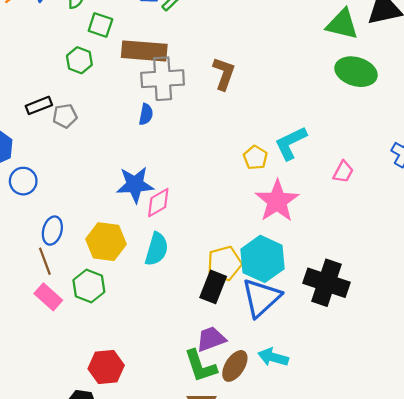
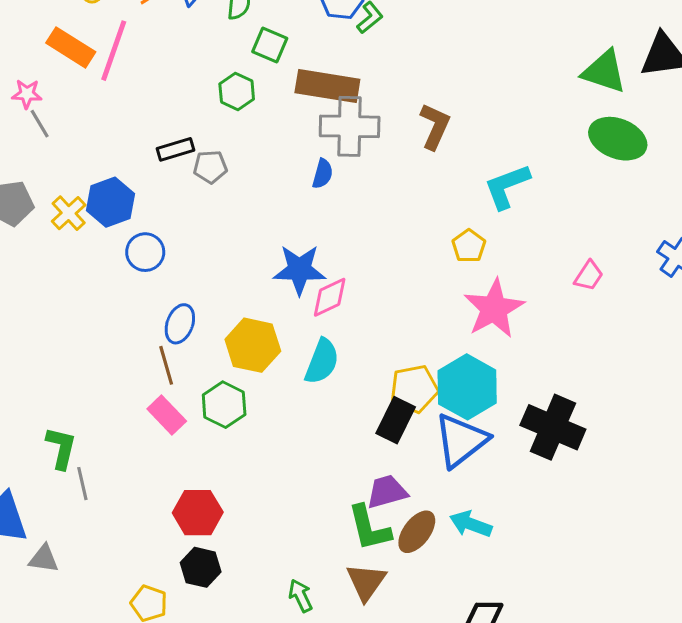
cyan L-shape: (291, 143) -> (507, 186), moved
red hexagon: (106, 367) -> (198, 513), moved

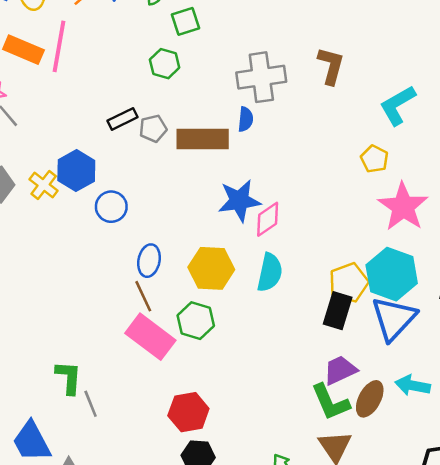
green square: (270, 45) -> (185, 21), turned -32
brown rectangle: (327, 86) -> (203, 139), moved
pink rectangle: (167, 415) -> (150, 337), size x1.5

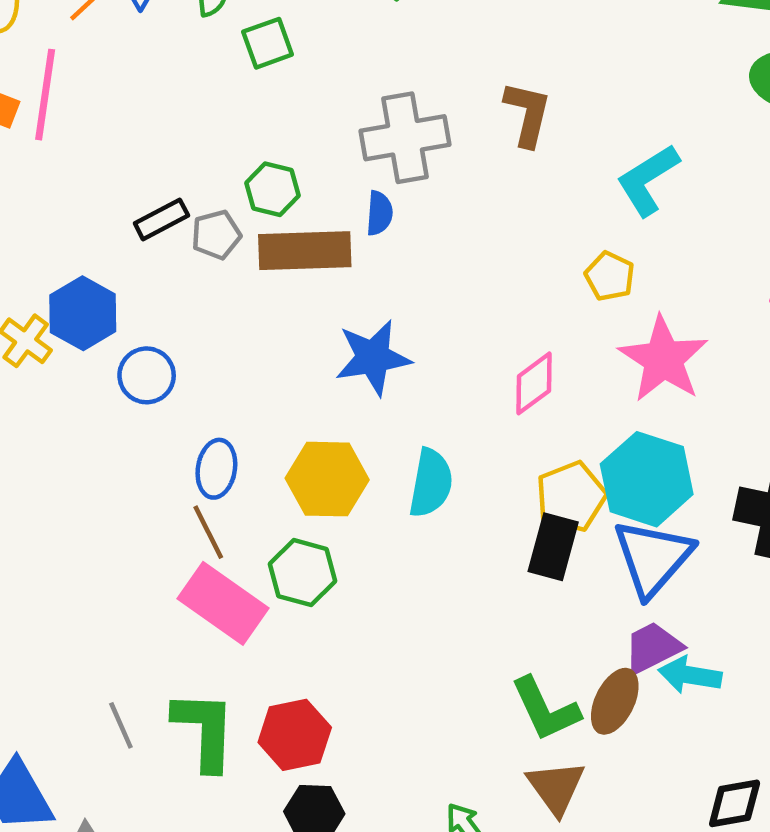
green hexagon: (165, 64) -> (272, 189), moved
pink diamond: (268, 219) -> (534, 383), moved
purple trapezoid: (340, 370) -> (653, 648), moved
green L-shape: (69, 377) -> (204, 730), moved, size x1.4

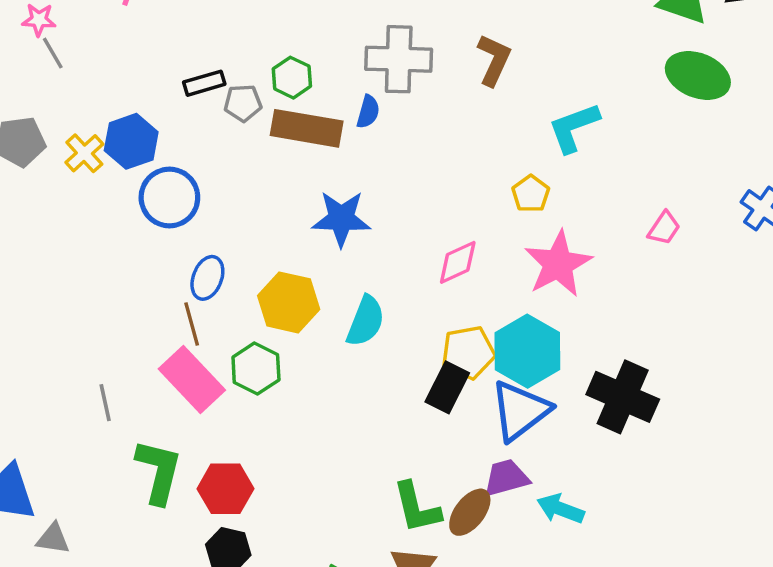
blue circle: (147, 375) -> (169, 197), size x1.4
cyan arrow: (690, 675) -> (560, 509), moved
gray line: (121, 725) -> (105, 403), moved

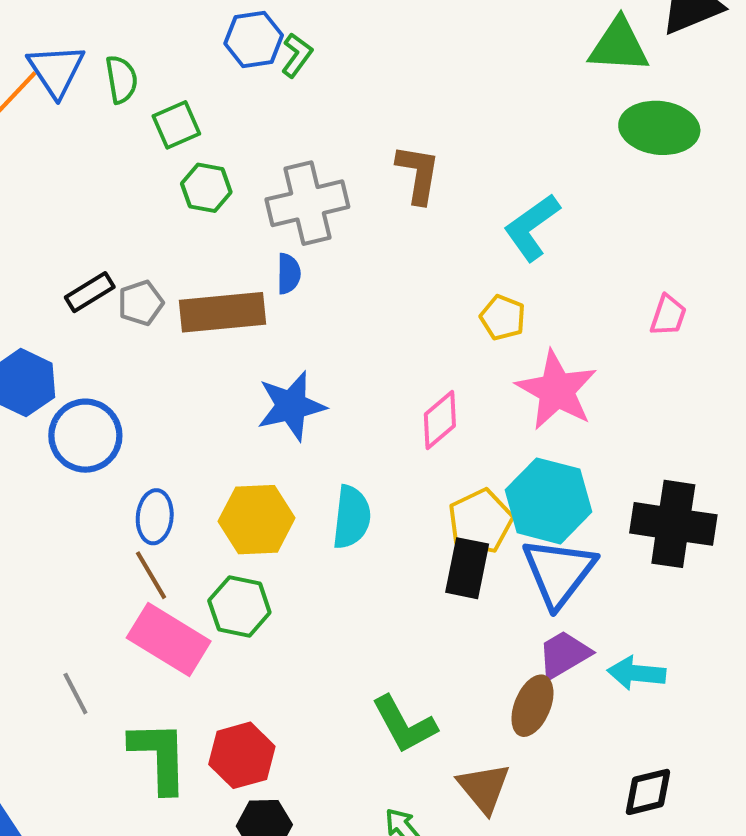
green hexagon: (292, 78) -> (206, 188), moved
green L-shape: (417, 508) -> (404, 724), moved

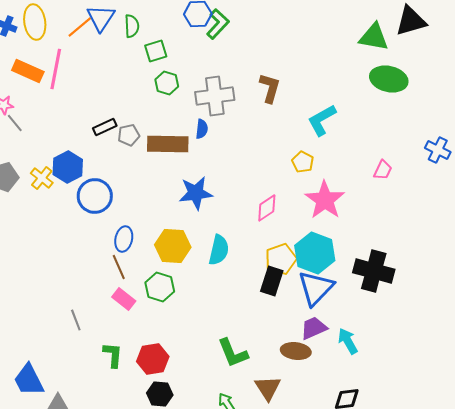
green L-shape: (297, 55) -> (218, 24), size x1.4
pink rectangle: (169, 639) -> (124, 299), size x0.6
cyan arrow: (636, 673) -> (348, 341), turned 48
brown ellipse: (532, 706) -> (296, 351), turned 68
green L-shape: (159, 756) -> (113, 355), size x0.7

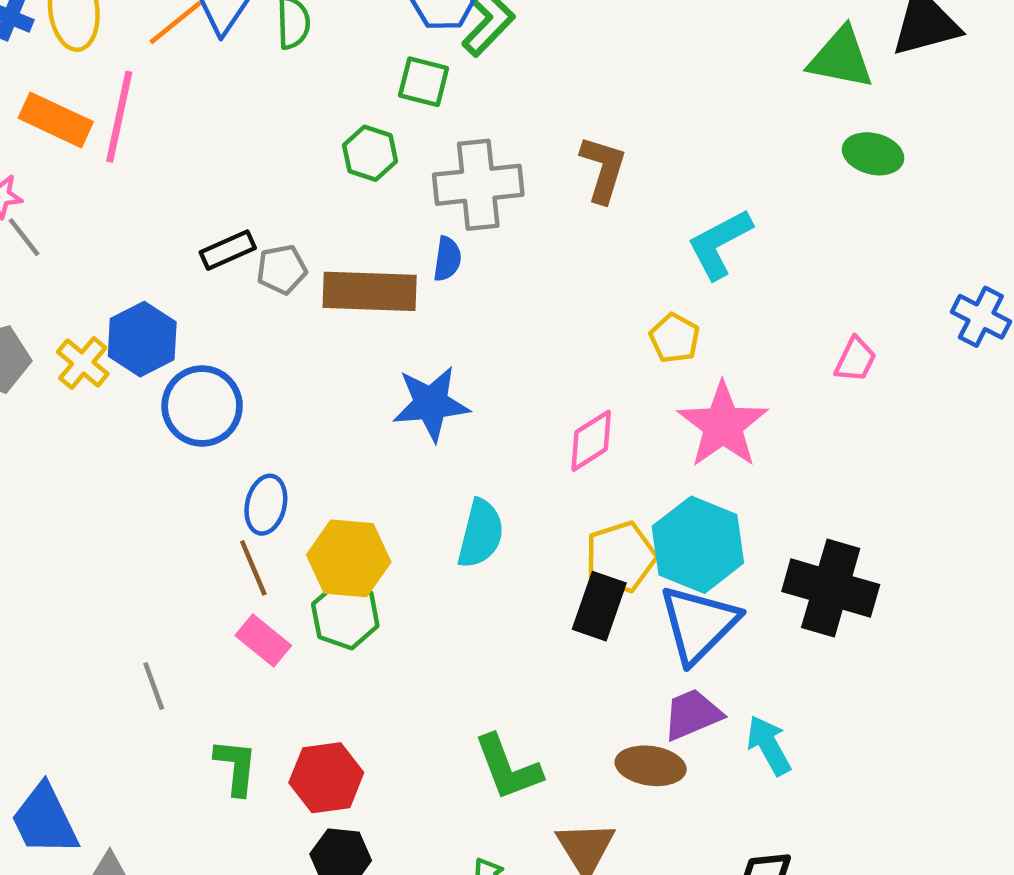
green square: (156, 51) -> (424, 82), moved, turned 30
green ellipse: (389, 79) -> (873, 154), size x0.7
yellow hexagon: (173, 246) -> (349, 558), moved

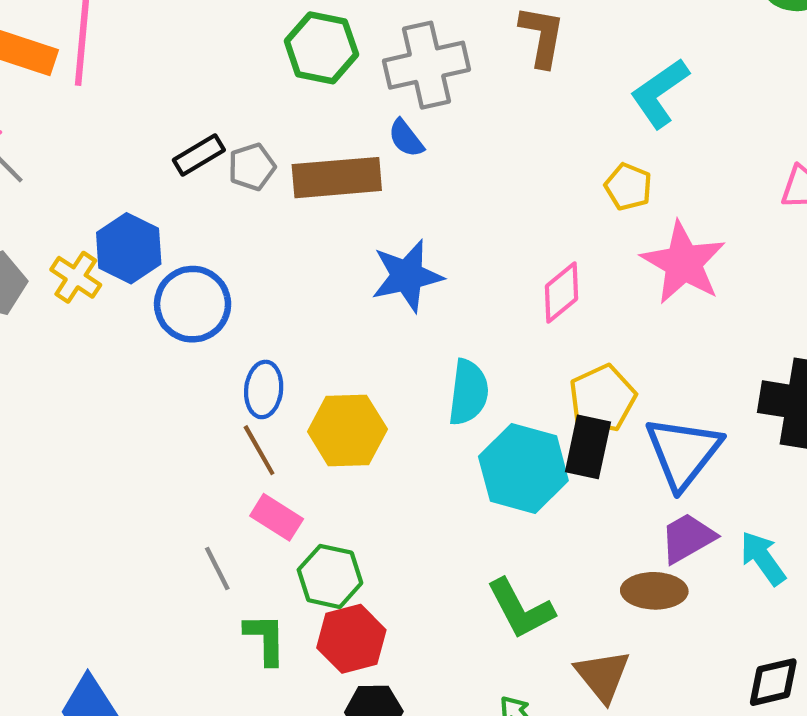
green hexagon: (370, 153) -> (321, 48), size x1.4
blue semicircle: (447, 259) -> (406, 138), turned 141
cyan hexagon: (698, 545) -> (523, 469), moved
green hexagon: (345, 615) -> (330, 576), moved
gray line: (154, 686) -> (217, 569), moved

